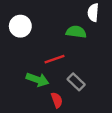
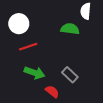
red line: (54, 59) -> (28, 47), moved
red semicircle: (57, 100) -> (52, 91), turned -32

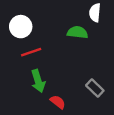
green arrow: (34, 73) -> (38, 81), turned 54
gray rectangle: (70, 75) -> (95, 88), moved

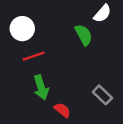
white semicircle: (95, 13) -> (102, 14), turned -144
green semicircle: (77, 32) -> (84, 35), turned 54

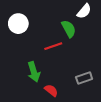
red line: (34, 56) -> (53, 46), moved
gray rectangle: (102, 95) -> (84, 78), turned -63

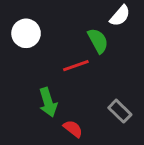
gray rectangle: (84, 78) -> (120, 111), turned 63

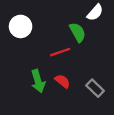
red semicircle: (73, 129) -> (62, 81), moved

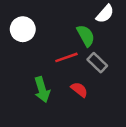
red semicircle: (62, 81) -> (79, 90), moved
gray rectangle: (95, 88) -> (97, 63), moved

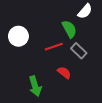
white circle: (23, 29) -> (18, 36), moved
green arrow: (42, 90) -> (35, 86), moved

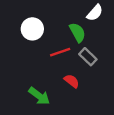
white circle: (18, 36) -> (32, 29), moved
green arrow: (35, 86) -> (39, 96), turned -36

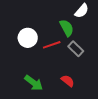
white circle: (32, 29) -> (28, 38), moved
red semicircle: (72, 81) -> (68, 81), moved

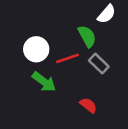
green arrow: (34, 83) -> (44, 82), moved

